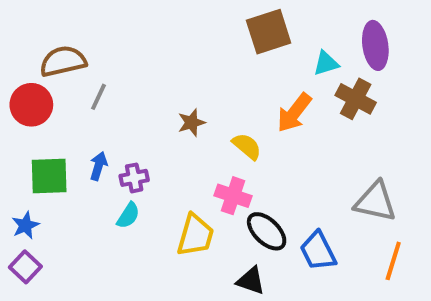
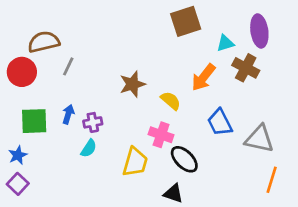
brown star: (191, 123) -> (132, 84), size x1.4
blue trapezoid: (318, 251) -> (220, 122), moved

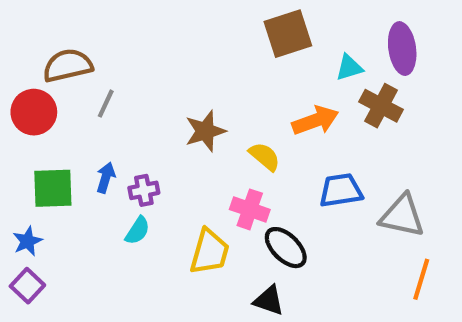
orange arrow: (203, 77) -> (315, 120), turned -148
blue trapezoid: (220, 122) -> (341, 190), turned 108

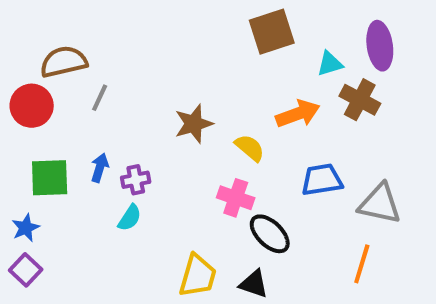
yellow trapezoid: (210, 252) -> (198, 276), moved
orange line: (421, 279) -> (362, 264), moved

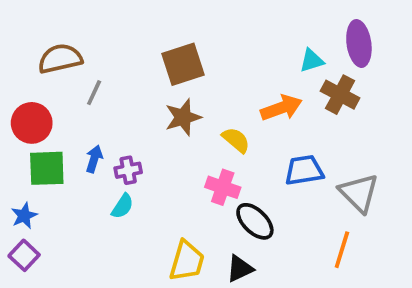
brown square: (272, 32) -> (183, 64), moved
red circle: (32, 106) -> (32, 123), moved
gray triangle: (380, 204) -> (359, 193), turned 33
black triangle: (254, 284) -> (240, 269), turned -44

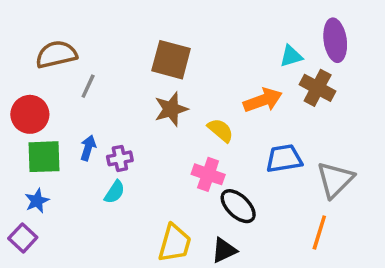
brown square: (183, 64) -> (171, 60), turned 33
gray triangle: (359, 193) -> (335, 180), turned 30
blue star: (24, 216) -> (37, 201), moved

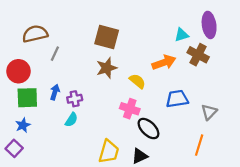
gray triangle: (335, 180) -> (209, 112), size x0.7

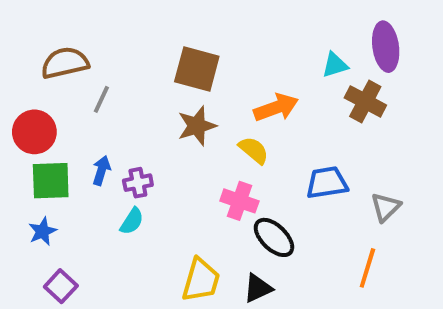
orange arrow: (164, 62) -> (276, 108), moved
purple square: (14, 148) -> (61, 286), moved

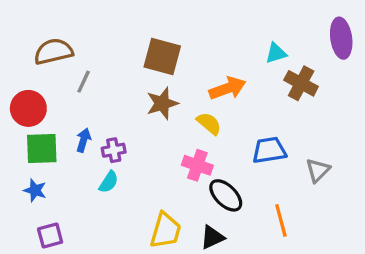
purple ellipse: (386, 47) -> (341, 38), moved
blue star: (43, 231) -> (35, 190), turned -30
orange line: (367, 268) -> (281, 220), moved, turned -32
purple square: (61, 286) -> (50, 236), turned 32

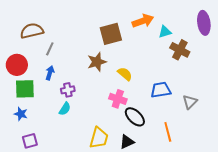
brown square: (162, 57) -> (111, 34), moved, turned -30
orange arrow: (227, 88) -> (143, 21), moved
blue arrow: (84, 140) -> (50, 73), moved

